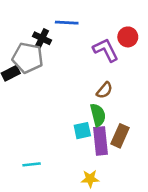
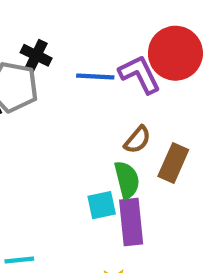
blue line: (67, 23) -> (95, 76), moved
red circle: (128, 37) -> (175, 53), size x1.6
brown rectangle: (120, 136) -> (173, 163), moved

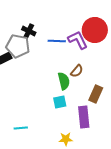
brown rectangle: (173, 163) -> (96, 94), moved
green semicircle: (127, 180) -> (64, 81), moved
purple rectangle: (131, 222) -> (84, 117), moved

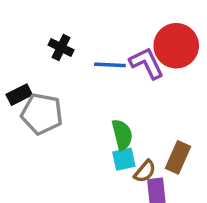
gray pentagon: (18, 46) -> (42, 114), moved
brown semicircle: (77, 71) -> (145, 171), moved
cyan square: (60, 102) -> (124, 159), moved

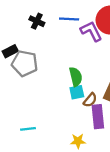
blue line: (110, 65) -> (69, 19), moved

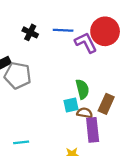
green semicircle: (76, 77) -> (82, 89), moved
brown semicircle: (90, 100) -> (85, 113), turned -120

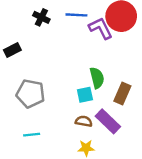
gray pentagon: (18, 76) -> (30, 94), moved
brown semicircle: (85, 113) -> (84, 121), moved
purple rectangle: (93, 130) -> (108, 121), turned -40

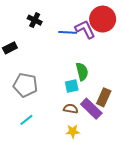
blue line: (76, 15) -> (68, 32), moved
brown rectangle: (122, 94) -> (104, 97), moved
cyan line: (32, 135) -> (26, 120), turned -32

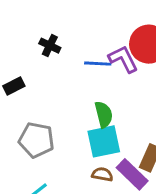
green semicircle: (82, 72) -> (104, 114), moved
cyan square: (72, 86) -> (104, 141), size x1.6

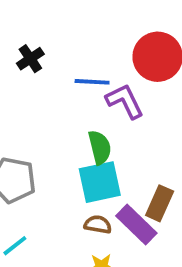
black cross: (50, 46) -> (30, 59), turned 30
purple L-shape: (123, 59) -> (125, 101), moved

